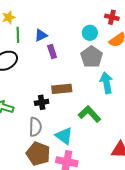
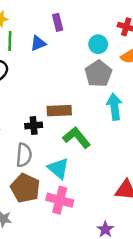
purple rectangle: (52, 51) -> (58, 22), moved
green L-shape: (90, 114) -> (77, 138), moved

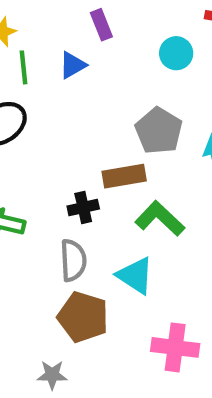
gray pentagon: (98, 74) -> (159, 131), moved
pink cross: (60, 200) -> (175, 347), moved

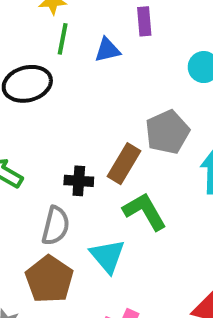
brown rectangle: (124, 176) -> (124, 164), turned -66

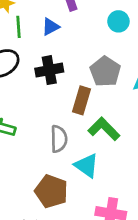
black cross: (79, 181) -> (49, 70), moved, size x1.4
gray semicircle: (56, 226) -> (59, 139), moved

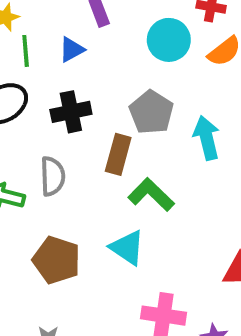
cyan circle: (118, 21) -> (169, 40), size x1.4
gray semicircle: (59, 139) -> (53, 176), moved
brown pentagon: (51, 191) -> (57, 260), moved

